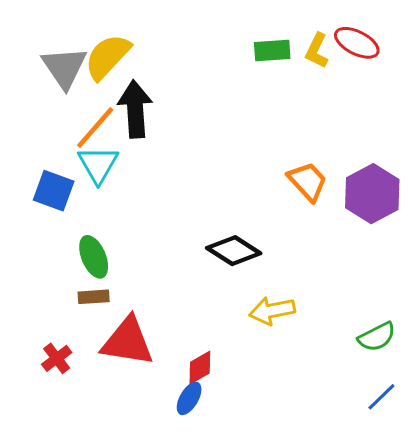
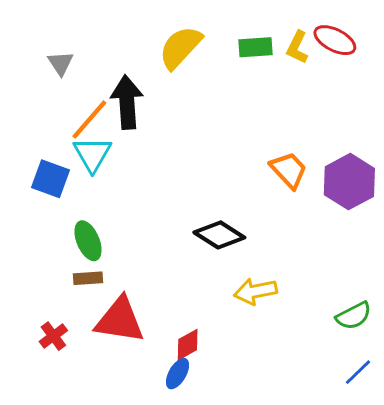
yellow semicircle: (107, 57) -> (180, 47), moved
gray triangle: (64, 67) -> (61, 63), size x0.6

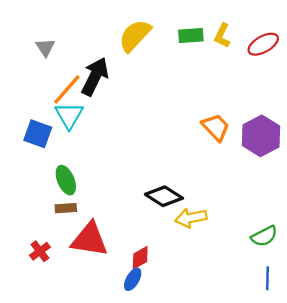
red ellipse: (335, 40) -> (263, 44), moved, turned -56
black arrow: (127, 102) -> (95, 77), turned 30
black diamond: (219, 235) -> (164, 196), moved
blue line: (358, 372) -> (267, 278), turned -45

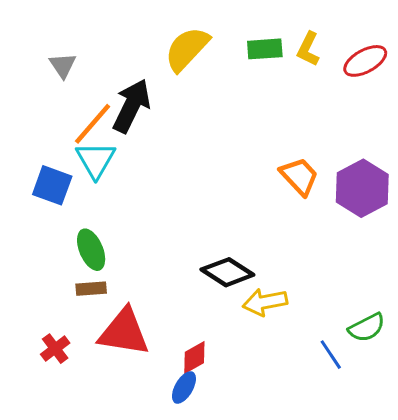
blue line: (267, 278) -> (331, 355), moved, turned -35

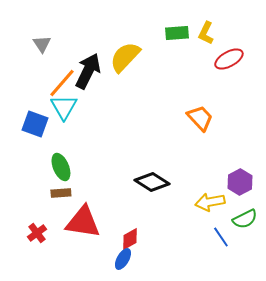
yellow semicircle: (187, 49) -> (125, 57), moved
red ellipse: (365, 61) -> (229, 59), moved
purple hexagon: (362, 188) -> (240, 182), moved, size x0.7
yellow arrow: (265, 302) -> (210, 202), moved

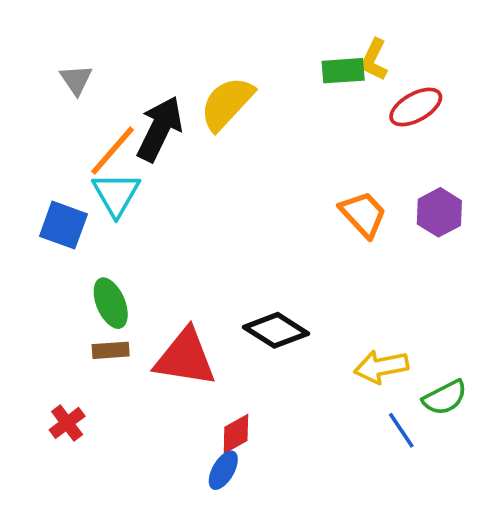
green rectangle: (177, 33) -> (343, 71), moved
purple hexagon: (240, 182) -> (439, 212), moved
red triangle: (83, 222) -> (185, 358), moved

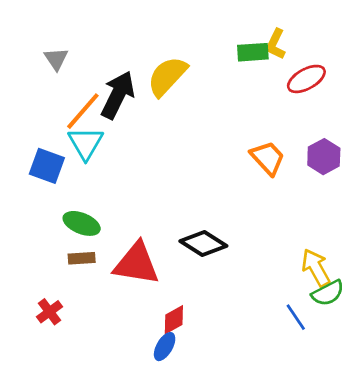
green ellipse: (111, 303) -> (82, 223), turned -45
yellow arrow: (381, 367) -> (316, 268), moved, turned 72

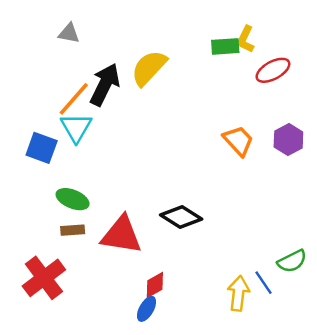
gray triangle: (56, 59) -> (69, 33), moved, turned -45
yellow arrow: (316, 268) -> (238, 293), moved, turned 36
red cross: (49, 312) -> (44, 278), size x1.8

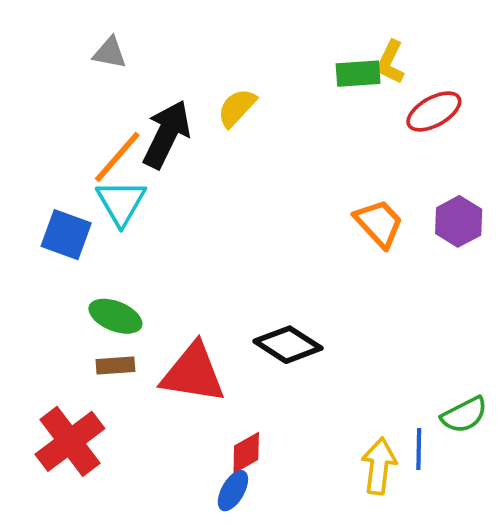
yellow semicircle: (149, 68) -> (237, 108), size x0.7
blue line: (263, 283) -> (419, 449), turned 35

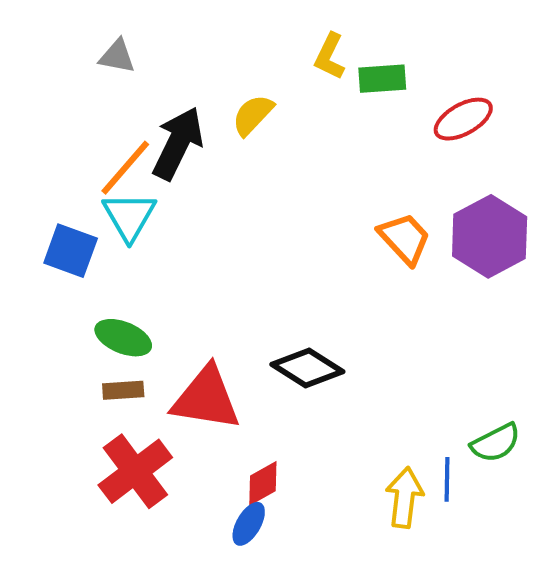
yellow L-shape: (390, 62) -> (330, 56), moved
purple hexagon: (459, 221) -> (490, 236), size x1.5
red cross: (70, 441) -> (135, 471), moved

